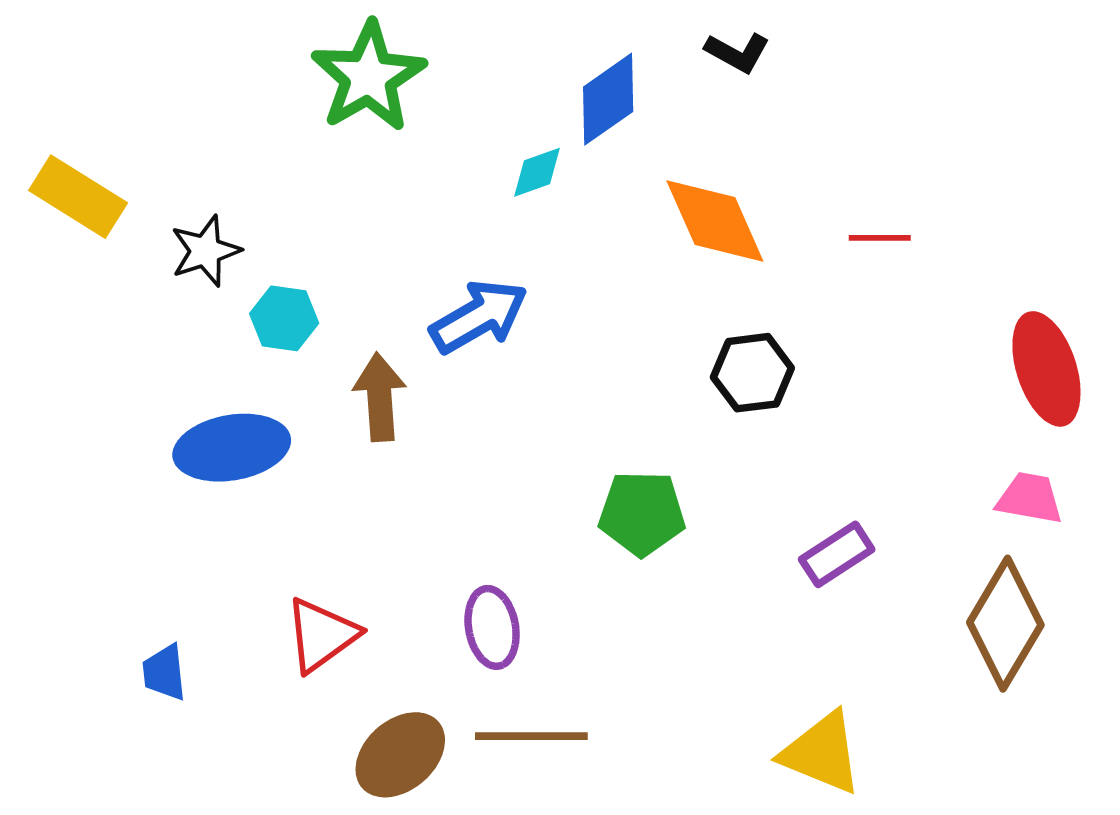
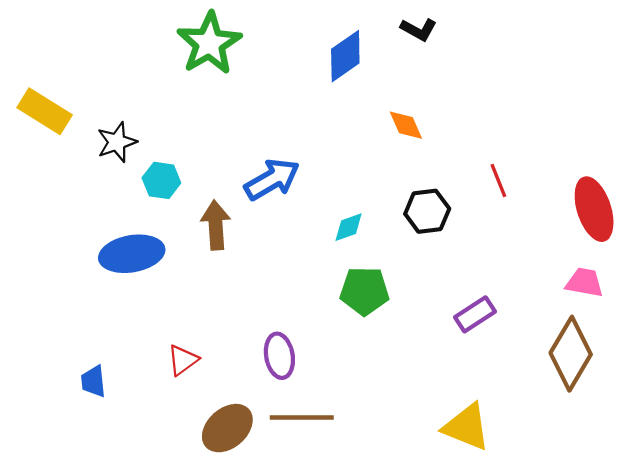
cyan diamond: (537, 172) -> (349, 227), moved
orange diamond: (715, 221) -> (406, 125), size x0.6
red line: (880, 238) -> (498, 180), moved, turned 68
red triangle: (322, 635) -> (183, 360), size x0.7

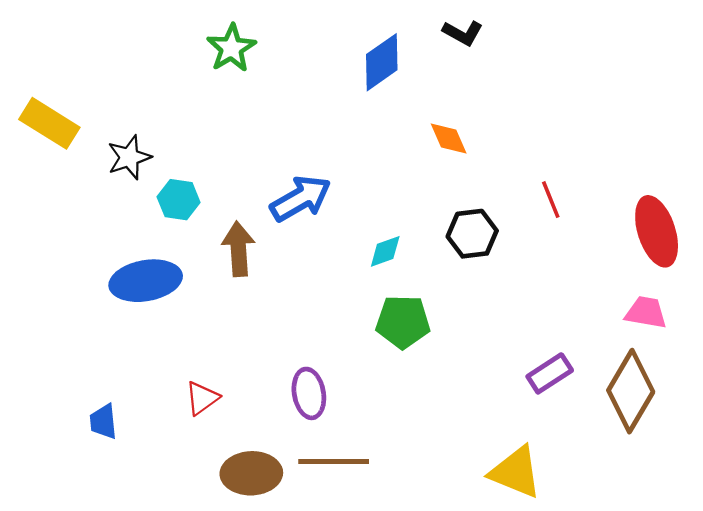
green star: (209, 43) -> (231, 48), size x0.7
purple rectangle: (475, 314) -> (550, 373), moved
brown ellipse: (227, 428) -> (251, 473), turned 39

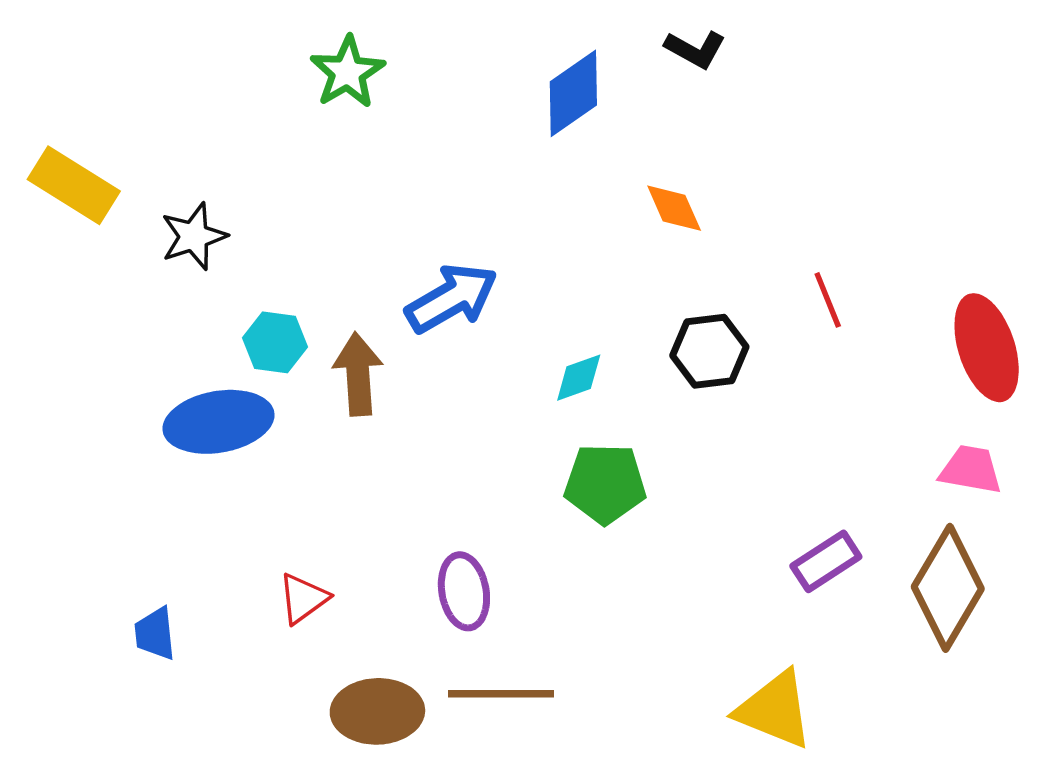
cyan hexagon: (179, 200) -> (275, 342), moved

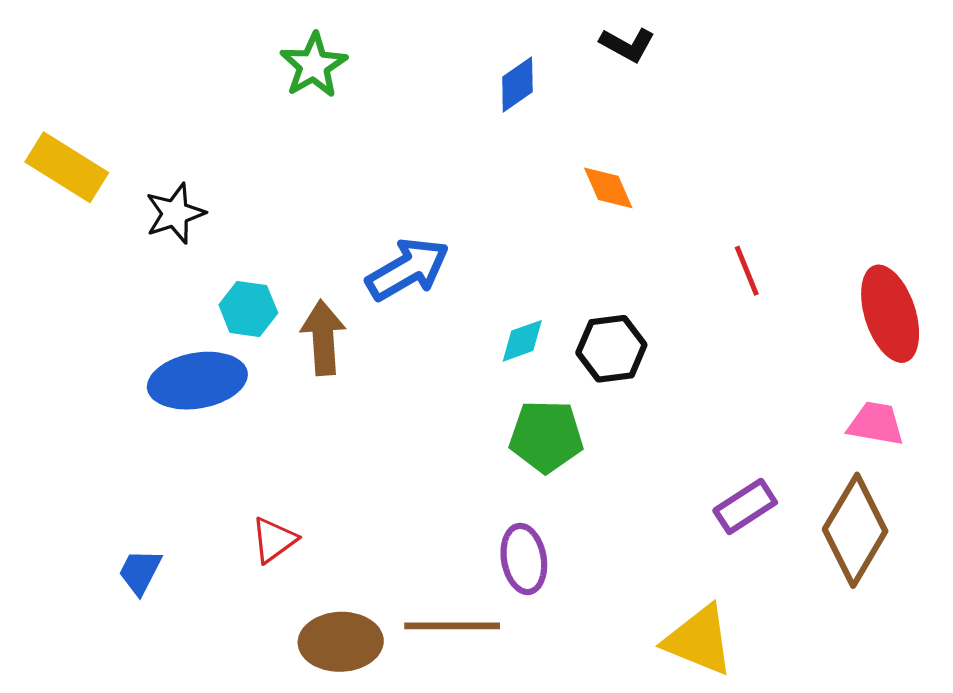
blue diamond: (573, 93) -> (517, 84), size x0.7
black hexagon: (709, 351) -> (611, 349), moved
purple ellipse: (464, 591) -> (524, 559), moved
blue trapezoid: (155, 634) -> (140, 572), turned 33

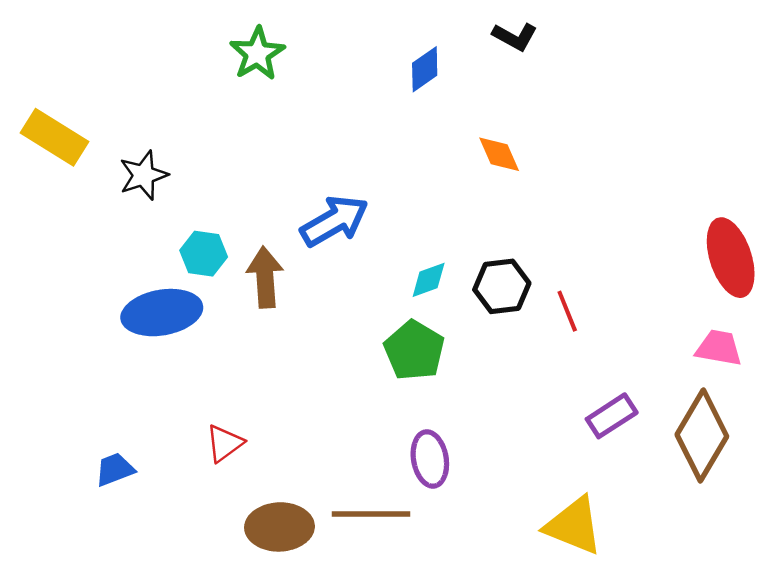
red line: (747, 271) -> (567, 311), moved
green pentagon: (546, 436) -> (414, 350), moved, turned 30
blue trapezoid: (140, 572) -> (115, 469), turned 42

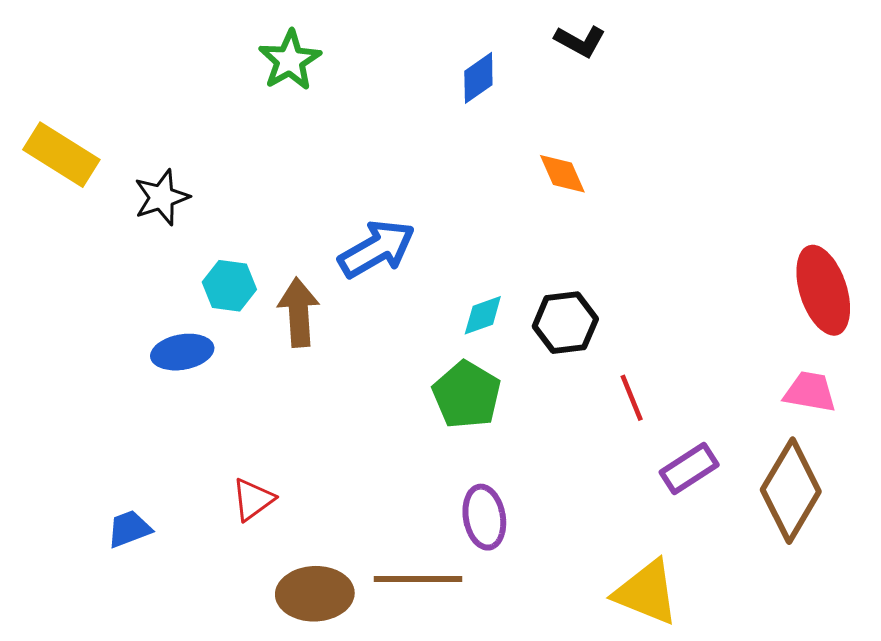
red line: (567, 311) -> (632, 398), moved
blue ellipse: (162, 313) -> (182, 352), size x0.7

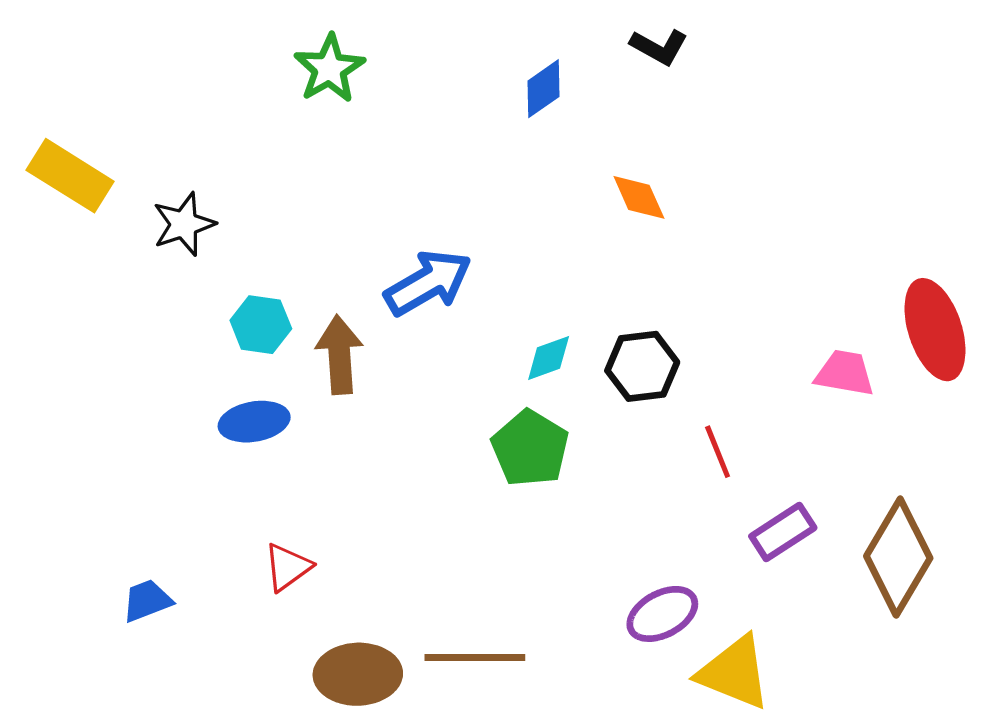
blue ellipse: (182, 352) -> (254, 422), moved
pink trapezoid: (810, 392) -> (845, 373), moved
purple ellipse: (484, 517) -> (662, 614), moved, turned 72

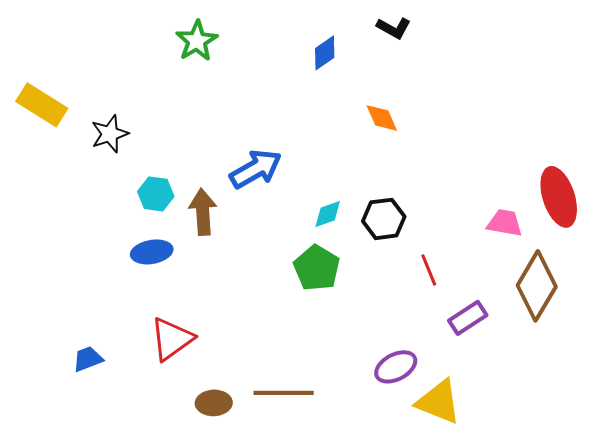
brown diamond: (898, 557) -> (537, 286), moved
red triangle: (288, 567) -> (172, 339), size x1.5
brown ellipse: (358, 674) -> (214, 403), size x0.7

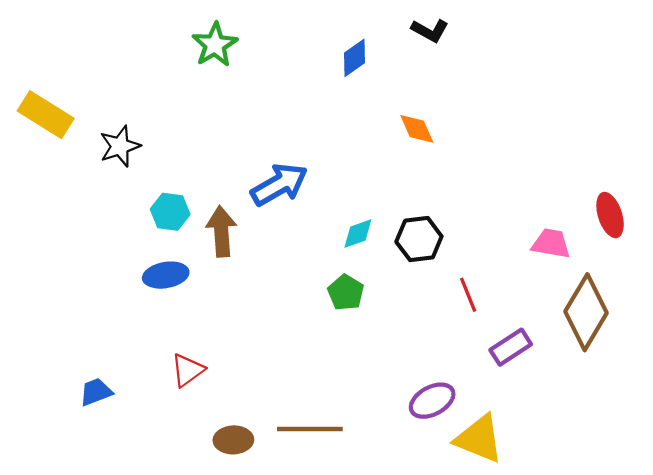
red ellipse: (559, 197) -> (610, 215), size x0.7
green pentagon: (317, 268) -> (346, 293), size x0.7
red triangle: (172, 339) -> (188, 370), size x0.7

